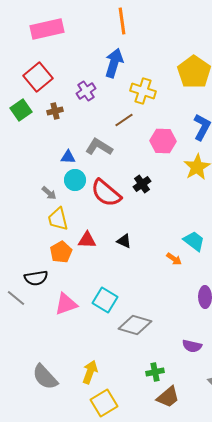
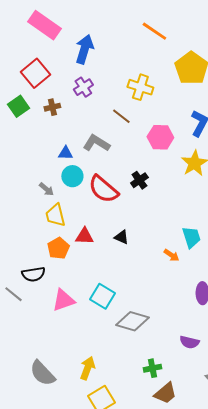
orange line: (122, 21) -> (154, 31), moved, turned -48
pink rectangle: (47, 29) -> (44, 25), turned 48
blue arrow: (114, 63) -> (84, 49), moved
brown line: (124, 120) -> (121, 116), turned 72
cyan trapezoid: (194, 241) -> (191, 237), turned 35

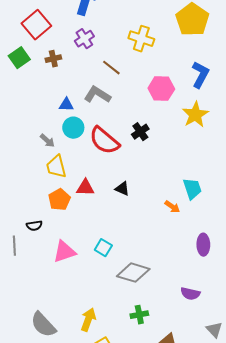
brown line: (121, 116) -> (111, 68), moved
black semicircle: (33, 274) -> (34, 226), size x0.7
gray line: (13, 294) -> (14, 246), turned 48
cyan square: (102, 296) -> (103, 248), size x0.7
green cross: (152, 368) -> (139, 315), moved

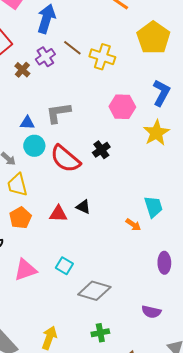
brown cross: (53, 59) -> (22, 70), moved, turned -35
brown line: (111, 68) -> (72, 48), moved
gray L-shape: (97, 95) -> (58, 113), turned -40
red triangle: (85, 188) -> (58, 214), moved

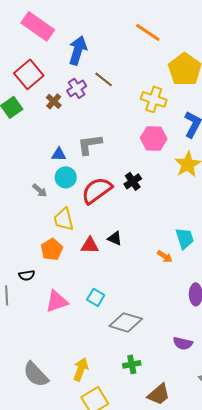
yellow cross: (102, 57) -> (154, 99), moved
red semicircle: (65, 159) -> (97, 190), turned 104
yellow trapezoid: (17, 185) -> (64, 219), moved

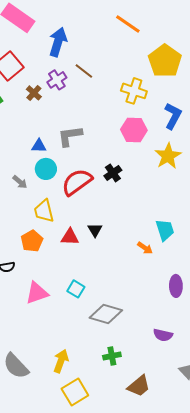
black triangle: (115, 238) -> (95, 230), turned 35

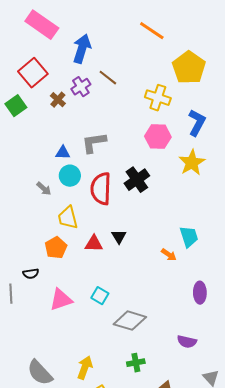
black cross: (113, 173) -> (137, 180), size x1.4
red semicircle: (77, 182) -> (101, 189), turned -52

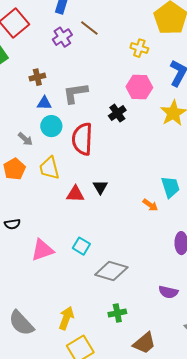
yellow cross: (158, 98) -> (139, 48), size x0.7
brown cross: (58, 100) -> (37, 77), moved, turned 35
black cross: (137, 180) -> (117, 113), moved, size x0.7
orange pentagon: (56, 248) -> (14, 169), moved

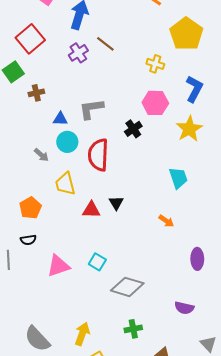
brown cross: (37, 77) -> (36, 93), moved
orange pentagon: (14, 169) -> (30, 208), moved
cyan trapezoid: (170, 187) -> (178, 178), moved

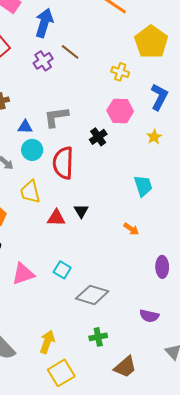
yellow star: (189, 129) -> (154, 137), size x0.6

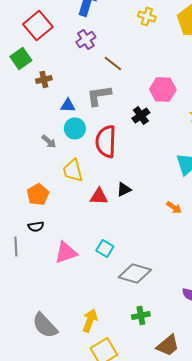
brown line: (70, 52) -> (113, 63), moved
yellow cross: (120, 72) -> (147, 16), moved
black triangle: (81, 211) -> (124, 189), turned 35

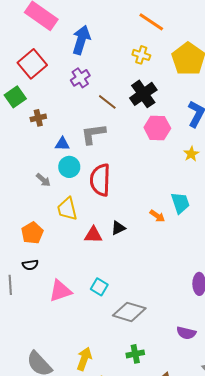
black cross: (141, 115) -> (143, 94), moved, size x1.5
orange arrow: (174, 207) -> (157, 216), moved

